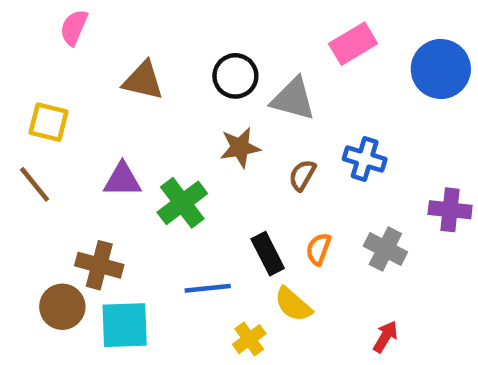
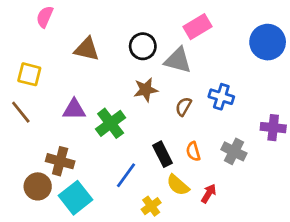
pink rectangle: (353, 44) -> (197, 27), moved
orange semicircle: (318, 249) -> (193, 151), turned -36
blue line: (208, 288) -> (126, 175), turned -48
cyan square: (125, 325) -> (76, 198), turned -36
red arrow: (385, 337) -> (209, 193), moved

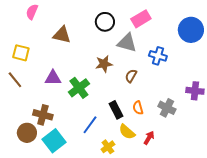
black circle: (143, 46) -> (105, 22), moved
blue cross: (221, 97) -> (158, 56), moved

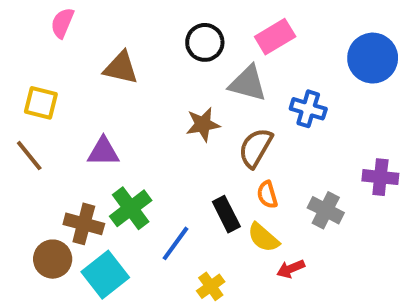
brown semicircle: (131, 76) -> (256, 148), size x1.5
green cross: (79, 88) -> (131, 208), moved
orange semicircle: (138, 108) -> (267, 195), moved
yellow semicircle: (127, 132) -> (263, 238), moved
red arrow: (149, 138) -> (291, 269), turned -144

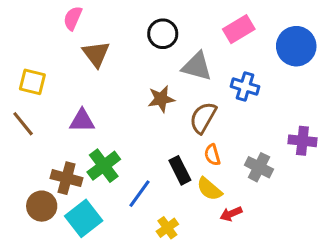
pink semicircle: (62, 23) -> (73, 18), moved
pink rectangle: (275, 37) -> (239, 29), moved
brown triangle: (121, 68) -> (96, 54), turned 40

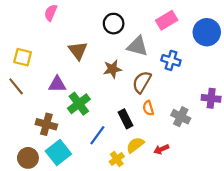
brown triangle: (96, 54) -> (78, 51), moved
green cross: (104, 166) -> (79, 104), moved
yellow semicircle: (209, 189) -> (135, 145), moved, turned 102
brown circle: (42, 206) -> (28, 158), moved

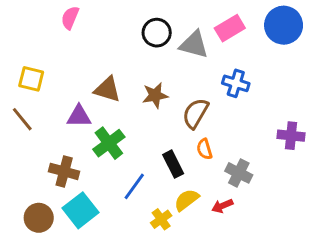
blue circle: (207, 32) -> (284, 25), moved
gray triangle: (137, 46) -> (194, 45), moved
brown triangle: (78, 51) -> (107, 89), moved, turned -36
gray cross: (181, 117) -> (239, 173), moved

